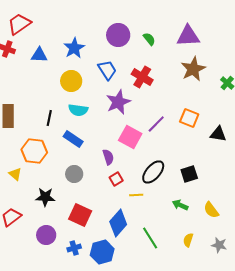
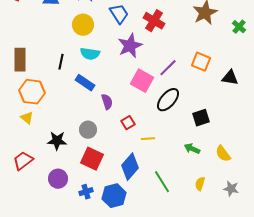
orange hexagon: (34, 151) -> (32, 92), moved
purple semicircle: (108, 157) -> (107, 102), moved
black ellipse: (153, 172) -> (168, 100), moved
gray circle: (74, 174) -> (88, 130), moved

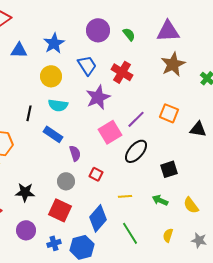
pink square: (142, 81) -> (110, 132), turned 30
red square: (128, 123) -> (96, 174), turned -32
gray circle: (88, 130) -> (66, 181), moved
yellow line: (148, 139) -> (125, 196), moved

